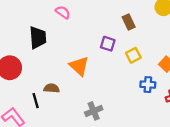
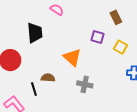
yellow square: (133, 55) -> (120, 47), turned -32
gray cross: (94, 111) -> (85, 84), moved, turned 35

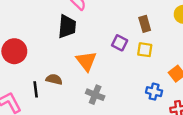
black trapezoid: (35, 33) -> (67, 26), moved
yellow square: (120, 47) -> (145, 50), moved, turned -32

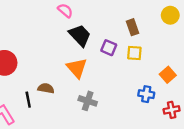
black trapezoid: (67, 26) -> (80, 35), moved, turned -45

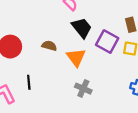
purple square: (109, 48) -> (107, 42), size x1.5
brown semicircle: (46, 88) -> (49, 46), moved

